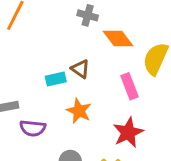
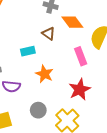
brown triangle: (80, 69) -> (49, 34), moved

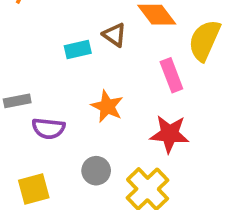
cyan rectangle: (28, 51) -> (78, 49), moved
red star: (80, 89) -> (170, 134), turned 30

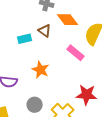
pink rectangle: (171, 75) -> (76, 53), turned -30
red star: (170, 134) -> (87, 95), moved

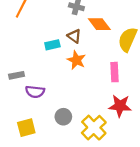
pink rectangle: (76, 53) -> (115, 72), moved, turned 48
orange star: (41, 70) -> (76, 60), moved

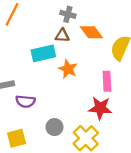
brown triangle: (74, 36) -> (62, 36), moved, turned -32
cyan rectangle: (52, 45) -> (43, 53), size x1.5
red star: (120, 106) -> (100, 108), moved

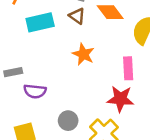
brown triangle: (62, 36) -> (77, 16), turned 32
cyan rectangle: (43, 53) -> (40, 22), moved

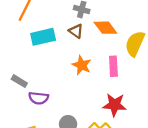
pink rectangle: (128, 68) -> (113, 66), moved
gray rectangle: (13, 72) -> (19, 81), turned 42

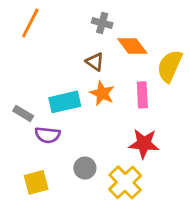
brown triangle: (76, 31) -> (95, 62), moved
cyan rectangle: (43, 37) -> (65, 102), moved

